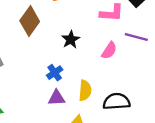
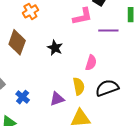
pink semicircle: (109, 50) -> (91, 63), moved
blue cross: (55, 73) -> (23, 97), moved

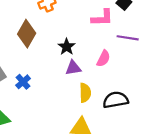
pink semicircle: (91, 63) -> (103, 59), moved
blue cross: (23, 97) -> (23, 82), moved
purple triangle: (57, 99) -> (73, 68), moved

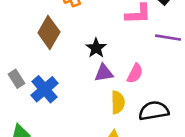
pink semicircle: (103, 59) -> (135, 73), moved
blue cross: (23, 82) -> (45, 89), size x1.5

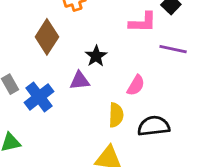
purple triangle: (104, 73) -> (80, 81), moved

